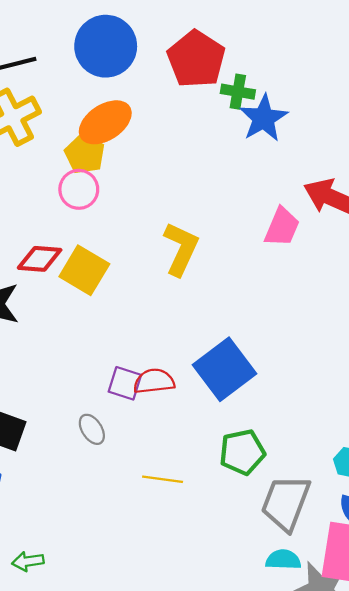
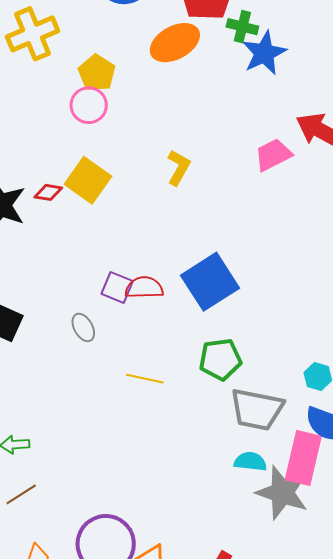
orange ellipse: (105, 122) -> (175, 43), moved
pink trapezoid: (282, 227) -> (273, 155), turned -144
yellow L-shape: (181, 249) -> (179, 168), size x0.7
red diamond: (40, 259) -> (48, 192), moved, size x0.7
gray trapezoid: (286, 503) -> (257, 409), turned -104

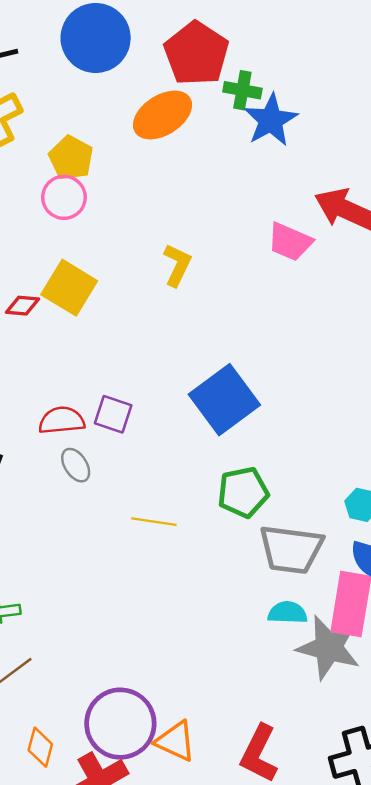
pink trapezoid: (273, 155) -> (290, 242), turned -126
red semicircle: (144, 288) -> (62, 420), moved

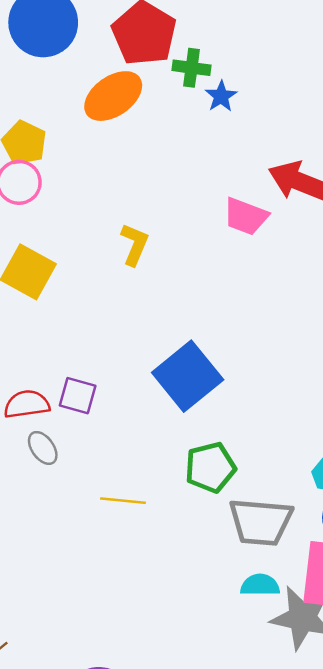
blue star: (271, 120) -> (221, 96), size x0.6

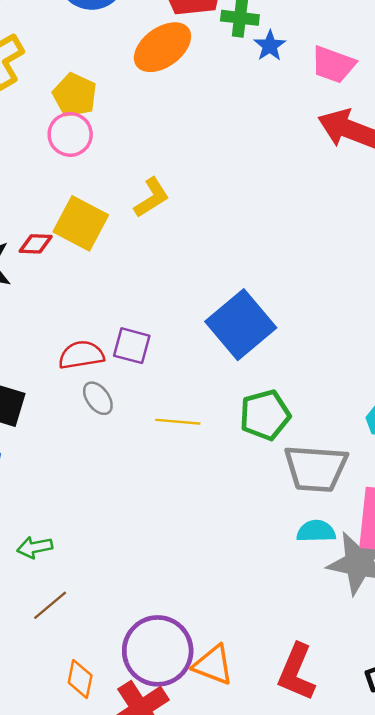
pink trapezoid: (246, 216) -> (333, 65), moved
yellow L-shape: (135, 244) -> (152, 198), moved, turned 36
yellow line: (123, 501) -> (178, 422), moved

